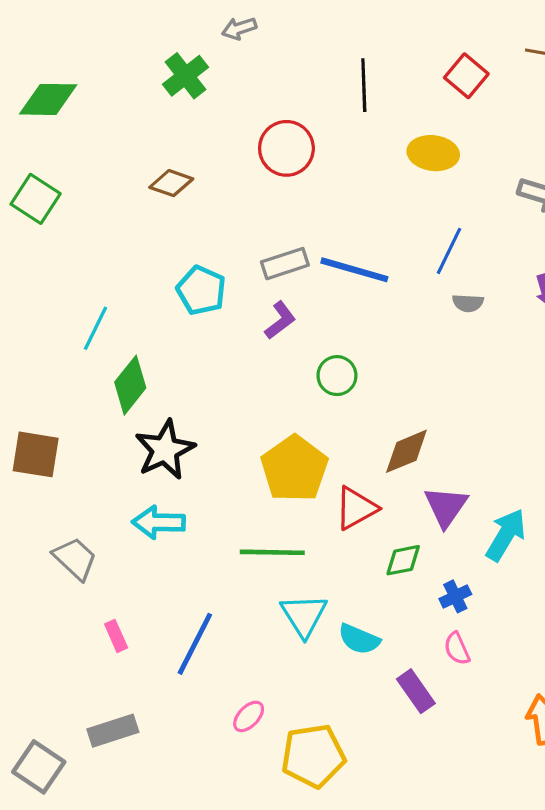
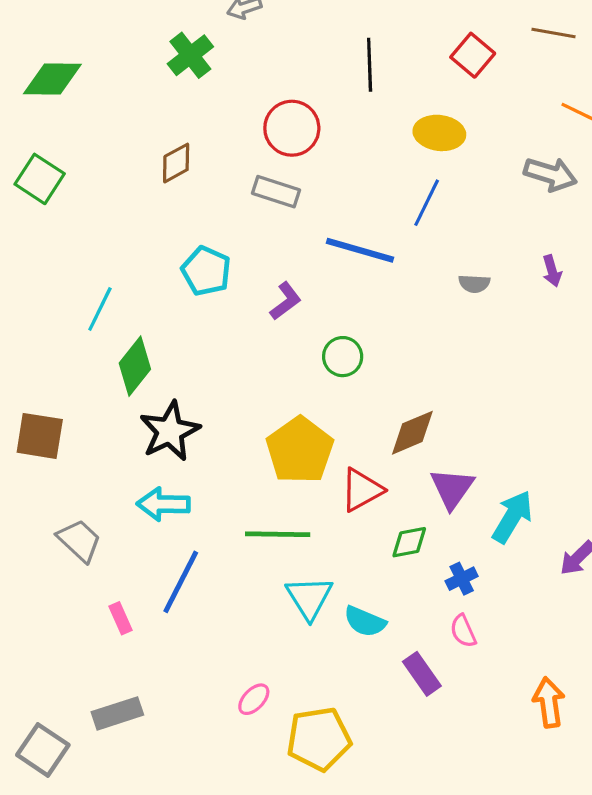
brown diamond: (171, 183) -> (176, 163), turned -48
blue line: (449, 251) -> (427, 203), moved
gray rectangle: (285, 264) -> (276, 192), moved, turned 36
blue line: (195, 644) -> (181, 582), moved

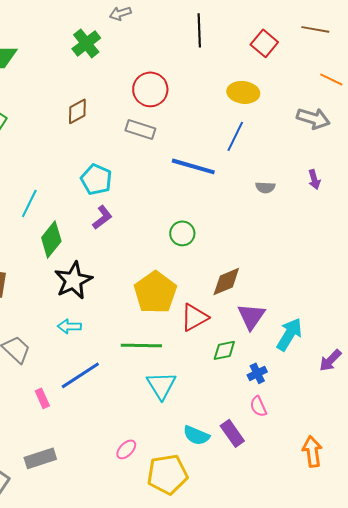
black line: (370, 65) -> (199, 30), moved
purple L-shape: (286, 301) -> (102, 217), moved
cyan arrow: (163, 504) -> (69, 326), size x0.7
blue line: (181, 582) -> (80, 375), turned 30
cyan semicircle: (365, 621) -> (196, 435), moved

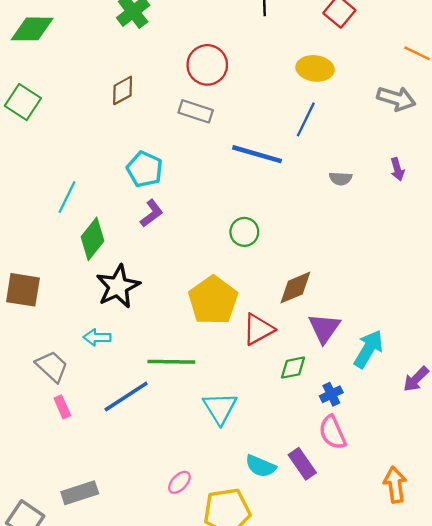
cyan arrow: (69, 326) -> (97, 337), moved
green line: (141, 345) -> (171, 362), moved
pink rectangle: (42, 398) -> (62, 407), moved
pink semicircle: (258, 406) -> (332, 432), size x1.4

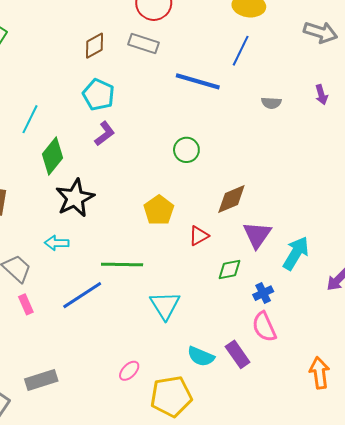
brown diamond: (123, 90) -> (94, 46), moved
yellow pentagon: (213, 300) -> (159, 210), size x0.7
red triangle: (258, 329) -> (199, 236), size x0.7

